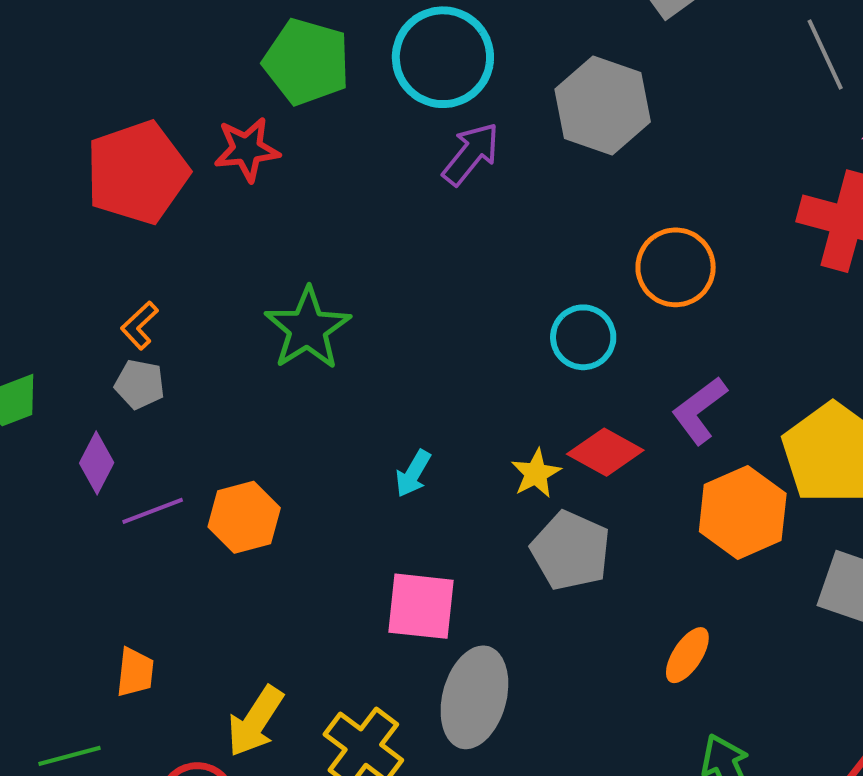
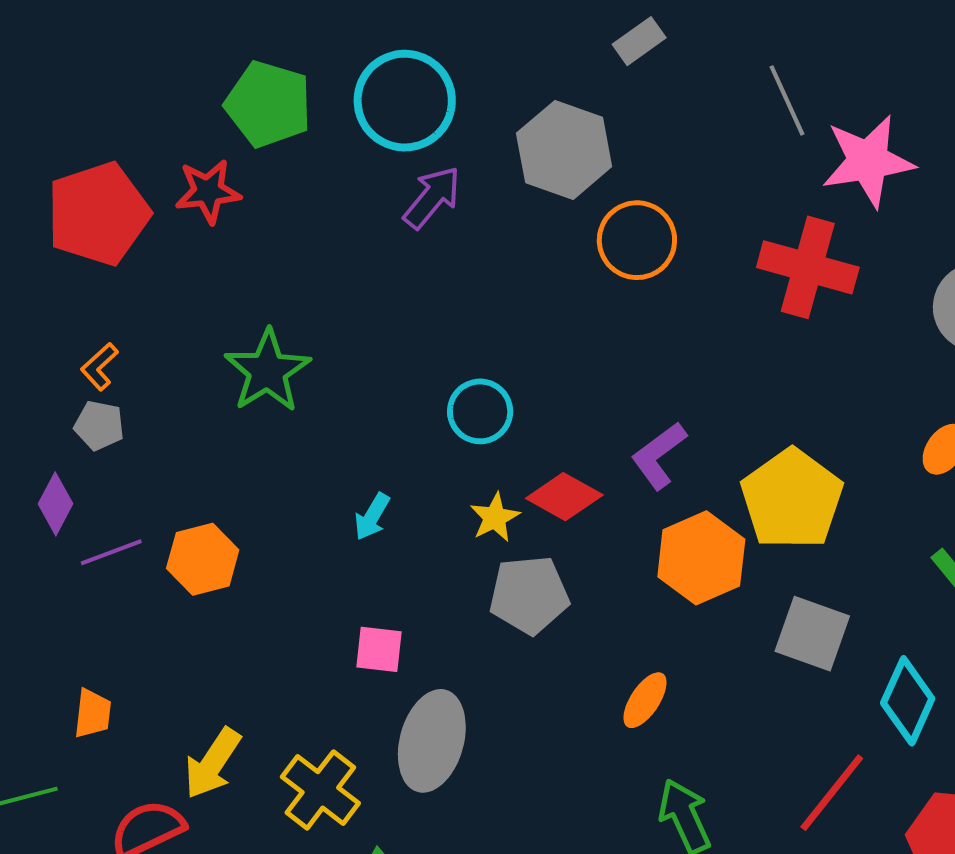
orange circle: (676, 267) -> (637, 240), moved
cyan circle: (583, 337) -> (480, 411), moved
gray pentagon: (571, 551) -> (529, 595), turned -30
pink square: (421, 606) -> (379, 649), size x0.7

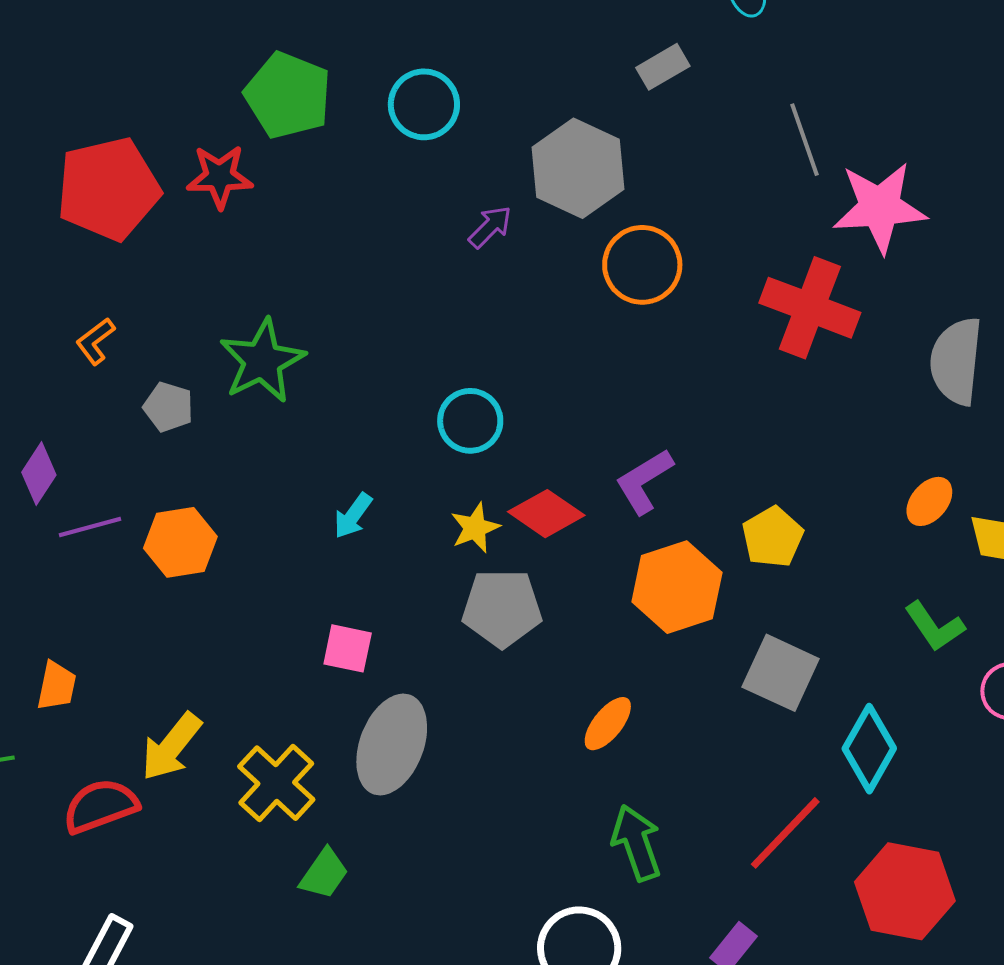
cyan circle: (405, 101) -> (424, 104), size x0.7
purple arrow: (432, 197) -> (490, 227), moved, size x0.7
gray pentagon: (99, 425) -> (168, 407), moved
yellow pentagon: (792, 499) -> (773, 537), size x0.6

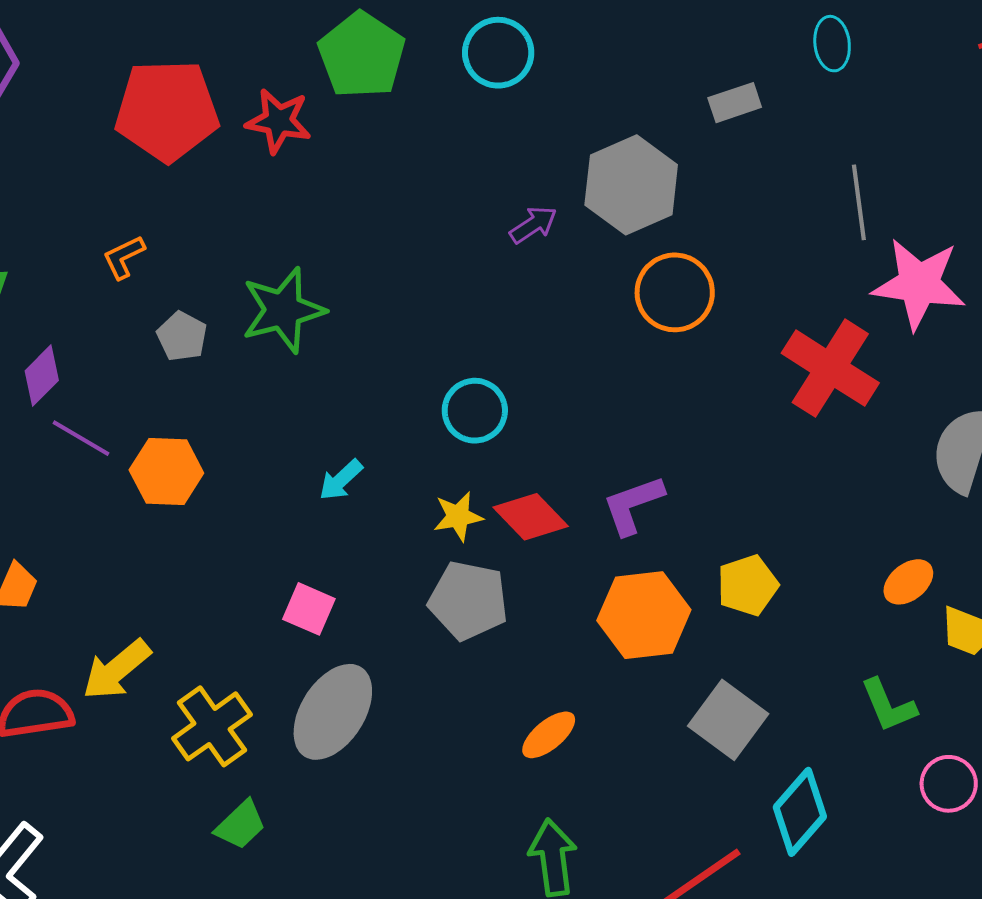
cyan circle: (424, 104) -> (498, 53), moved
purple line: (90, 527) -> (81, 438), turned 34

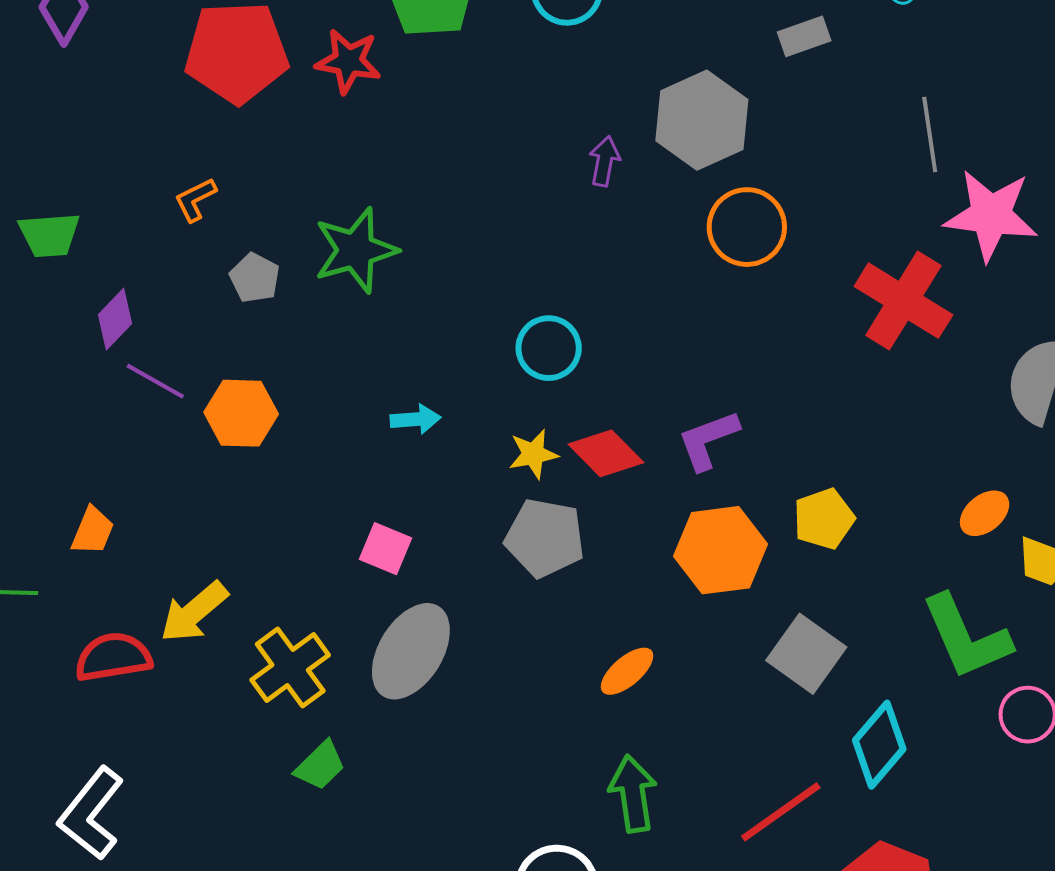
purple arrow: (533, 225) -> (604, 161), turned -45
cyan arrow: (341, 480) -> (416, 419), turned -141
green L-shape: (888, 705) -> (966, 637), size x1.6

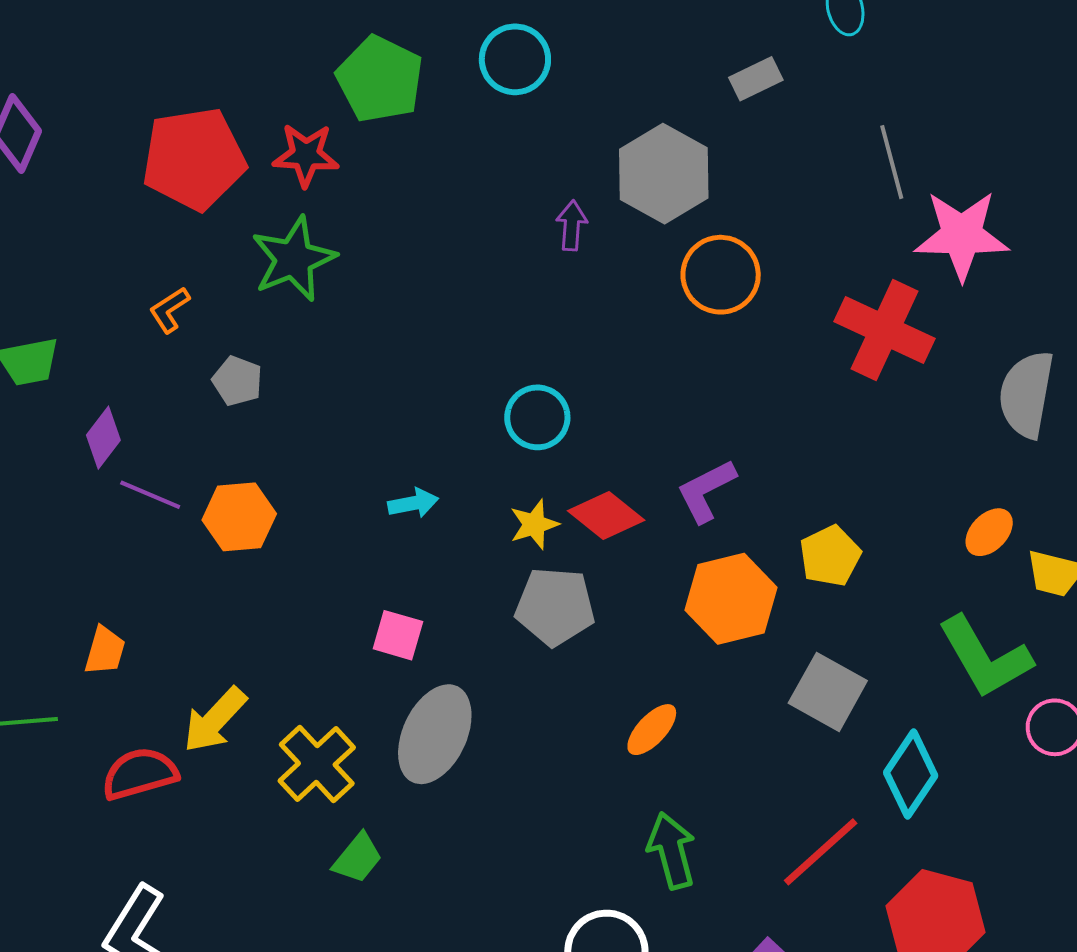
green star: (356, 250) -> (294, 259), moved

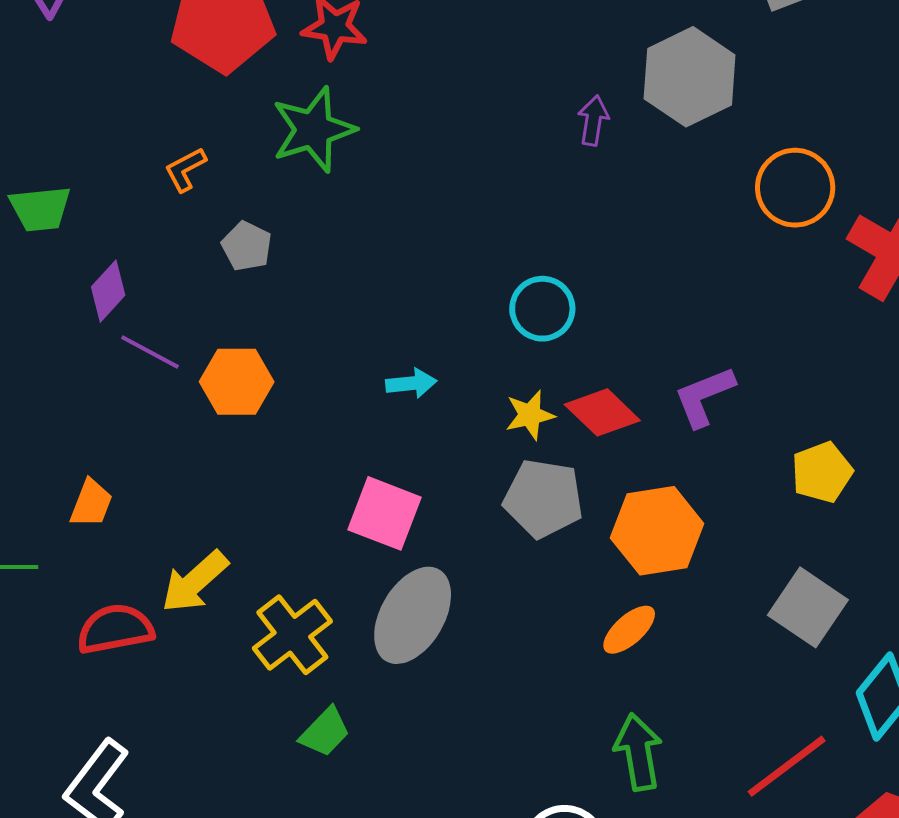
orange circle: (721, 275) -> (795, 188), moved
orange hexagon: (731, 599) -> (657, 531), moved
pink square: (398, 635) -> (385, 513), size x1.4

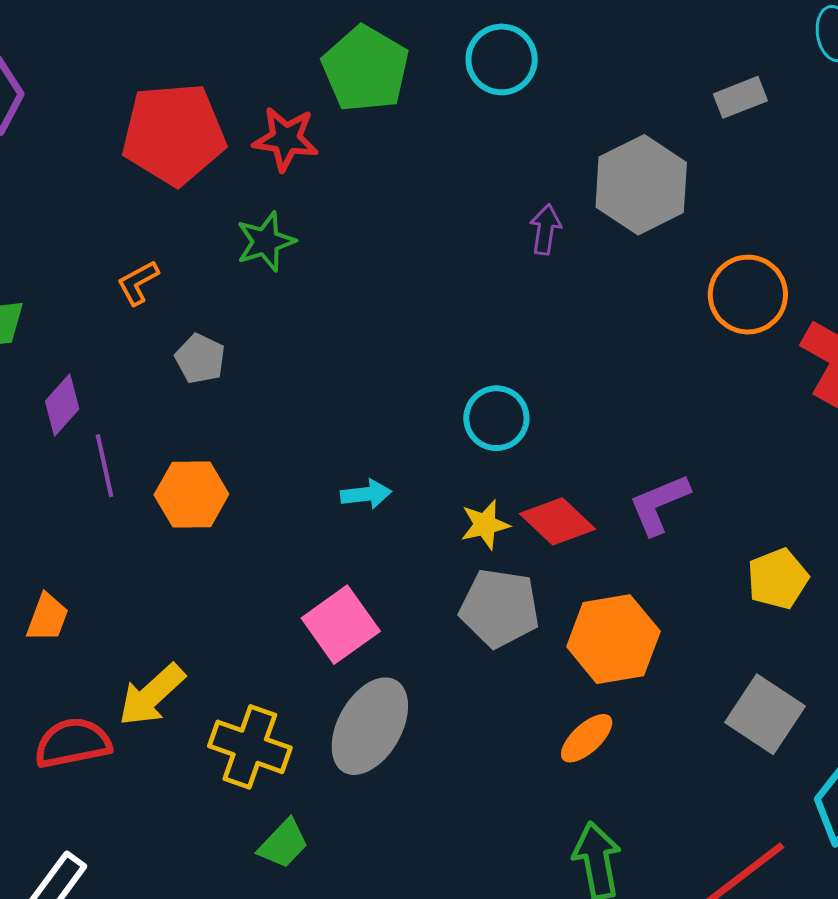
green star: (313, 130) -> (266, 242), size x0.7
purple line: (150, 352) -> (104, 466), turned 50
pink square: (385, 513) -> (341, 625), turned 34
yellow cross: (292, 635) -> (250, 747), turned -32

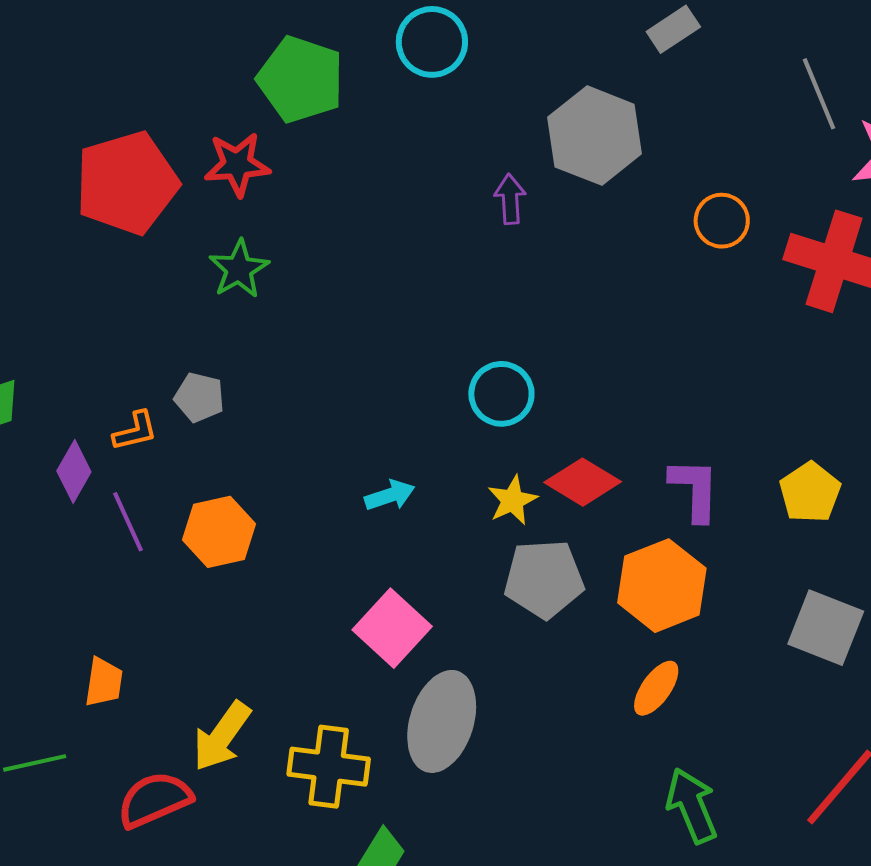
orange L-shape: (138, 283) -> (135, 431), moved, turned -153
orange circle: (748, 295) -> (722, 221), size x0.7
purple L-shape: (659, 504) -> (695, 489), moved, turned 126

